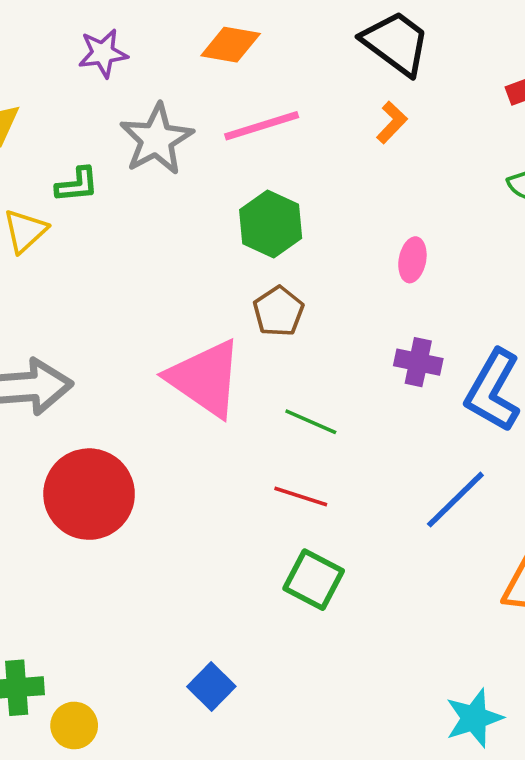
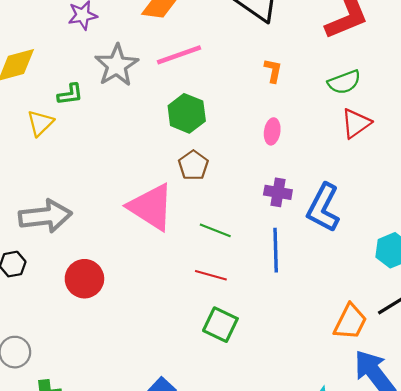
orange L-shape: (392, 122) -> (273, 71), moved, turned -30
red circle: (89, 494) -> (84, 279), size x0.7
blue line: (455, 500) -> (276, 250), moved, turned -45

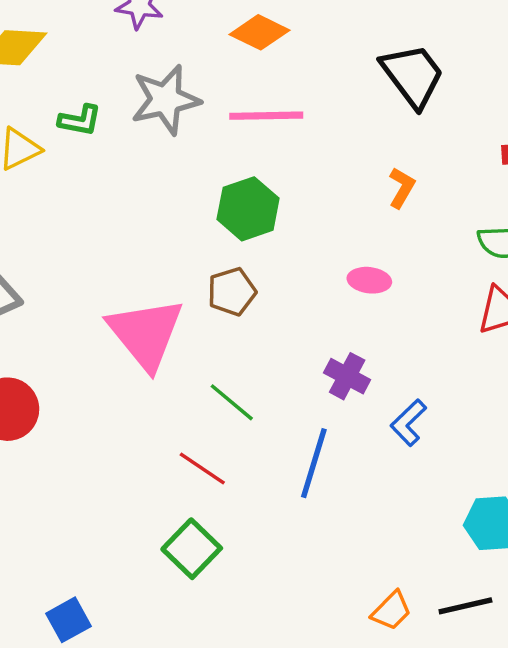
pink ellipse: (272, 131) -> (369, 280), turned 70
blue L-shape: (323, 208) -> (408, 423), size x0.6
orange trapezoid: (350, 322) -> (391, 611), size x0.7

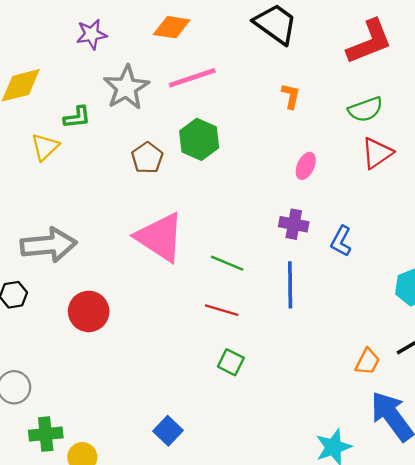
pink ellipse: (369, 280) -> (306, 166), moved, turned -55
brown pentagon: (232, 292) -> (147, 158), moved
green square: (192, 549) -> (231, 362), size x0.7

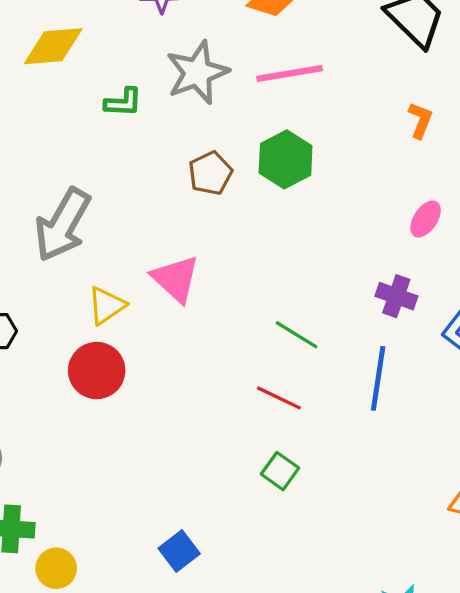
yellow triangle: (45, 147) -> (106, 306), moved
pink triangle: (160, 237) -> (176, 279), moved, size x0.7
gray arrow: (49, 245) -> (63, 225), moved, turned 116

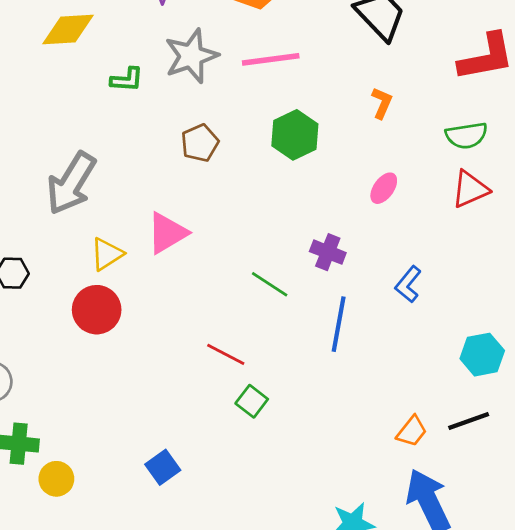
green hexagon: (286, 159) -> (295, 135), moved
pink triangle: (176, 279) -> (167, 233), turned 45
purple cross: (396, 296) -> (328, 252), moved
red line: (279, 398) -> (226, 354), moved

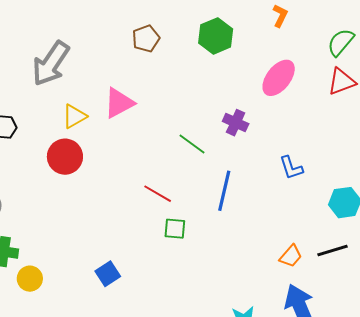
green semicircle: (466, 135) -> (341, 42), turned 136
pink ellipse: (384, 188) -> (279, 78), size x1.6
blue L-shape: (408, 284) -> (291, 168), moved, turned -60
blue line: (339, 324) -> (224, 191), moved
green square: (252, 401) -> (175, 229), turned -35

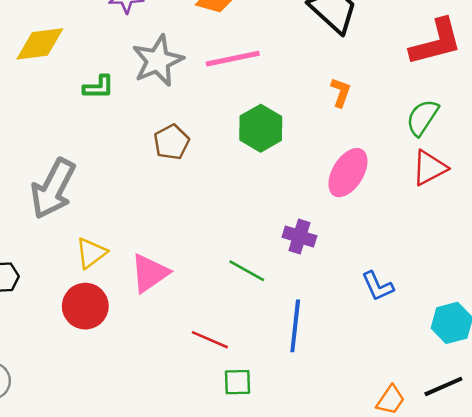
pink triangle: (119, 103) -> (150, 273), moved

